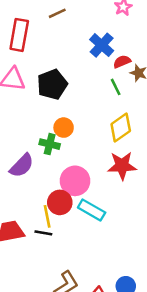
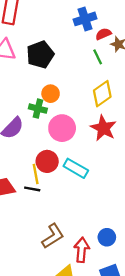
blue cross: (102, 45) -> (85, 19), turned 30
red star: (122, 166) -> (103, 128), turned 30
pink circle: (75, 181) -> (62, 128), moved

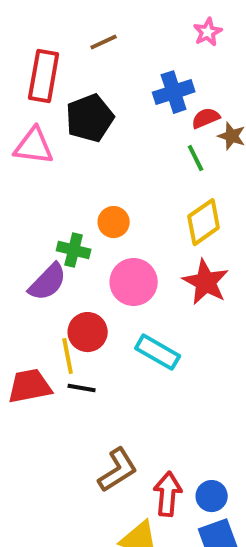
black pentagon: (40, 55) -> (90, 118), moved
green cross: (38, 109) -> (74, 250), moved
red circle: (47, 161) -> (88, 332), moved
yellow line: (36, 174) -> (68, 356), moved
blue circle: (107, 237) -> (212, 496), moved

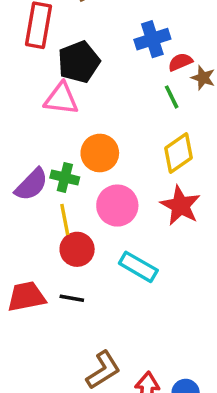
pink triangle: (34, 146) -> (61, 99), moved
orange circle: (114, 222) -> (100, 153), size x1.4
purple semicircle: (48, 282) -> (32, 185), moved
yellow line: (68, 356) -> (65, 220), moved

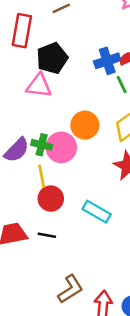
blue cross: (152, 39) -> (107, 61), moved
orange circle: (100, 153) -> (85, 125), moved
pink circle: (117, 206) -> (61, 147), moved

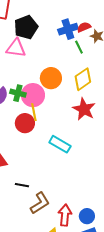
yellow line: (42, 176) -> (34, 112), moved
red circle: (51, 199) -> (25, 123), moved
black line: (47, 235) -> (22, 185), moved

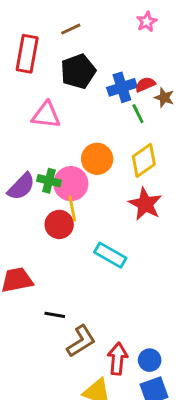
black pentagon: (26, 27) -> (78, 71), moved

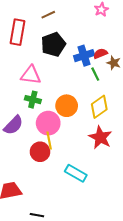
green cross: (49, 181) -> (33, 100), moved

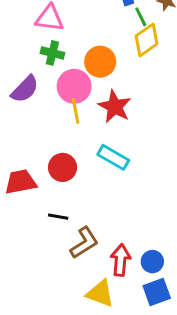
yellow diamond: (99, 107) -> (147, 40), moved
red star: (100, 137) -> (115, 107), moved
red circle: (40, 152) -> (63, 167), moved

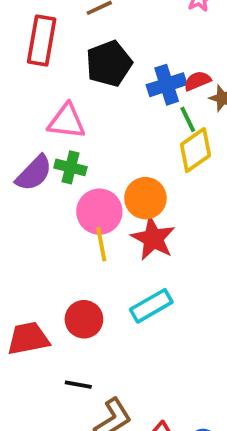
orange circle: (100, 62) -> (145, 198), moved
purple semicircle: (25, 89) -> (34, 173), moved
cyan rectangle: (113, 157) -> (151, 306), turned -60

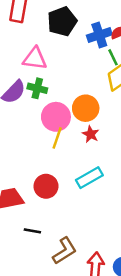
red star: (153, 239) -> (91, 134), size x0.6
yellow line: (101, 244) -> (57, 138), turned 30
black line: (78, 385) -> (32, 231), moved

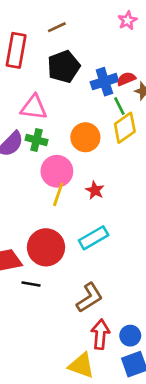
orange circle: (86, 108) -> (85, 137), moved
red circle: (46, 186) -> (46, 247), size x1.4
black line: (32, 231) -> (31, 284), moved
brown L-shape: (65, 251) -> (89, 298), moved

